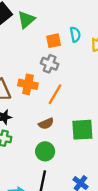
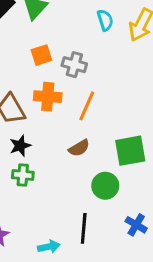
orange square: (54, 41) -> (41, 55), moved
green circle: (45, 151) -> (105, 186), moved

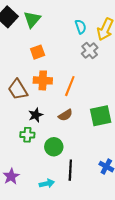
gray cross: (74, 65) -> (90, 51), moved, turned 35
black star: (20, 146) -> (36, 115), moved
green circle: (105, 186) -> (54, 147), moved

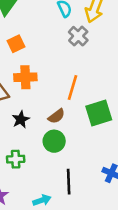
orange line: (70, 86) -> (72, 88), moved
green cross: (27, 135) -> (16, 159), moved
green circle: (54, 147) -> (54, 141), moved

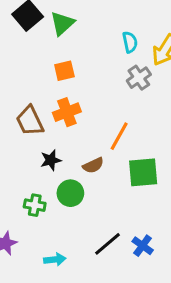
orange cross: (25, 77) -> (67, 112), turned -30
green circle: (54, 141) -> (70, 193), moved
black line: (69, 182) -> (108, 244), moved, turned 40

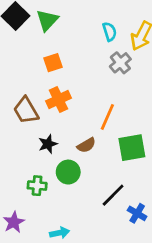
black line: (108, 244) -> (113, 195), moved

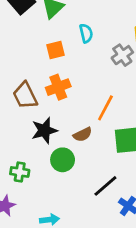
cyan semicircle: (110, 32) -> (86, 33), moved
black star: (48, 144) -> (44, 130), size x1.4
green cross: (37, 186) -> (20, 172), moved

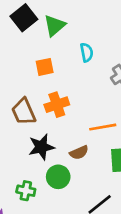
orange square: (55, 50) -> (45, 67), moved
orange line: (105, 108) -> (103, 127), turned 50
green cross: (20, 172) -> (26, 191), moved

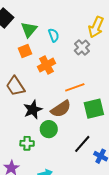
green triangle: (55, 26) -> (29, 30), moved
orange cross: (57, 105) -> (46, 65), moved
brown semicircle: (79, 153) -> (61, 109), size x1.5

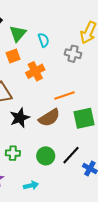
gray cross: (82, 47) -> (73, 54), turned -35
green circle: (49, 129) -> (46, 156), moved

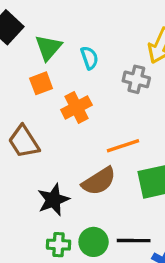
black star: (20, 118) -> (53, 200), moved
green cross: (13, 153) -> (59, 245), moved
black line: (71, 155) -> (134, 241), turned 48

